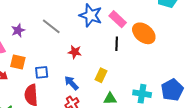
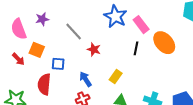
gray line: (51, 26) -> (74, 32), moved

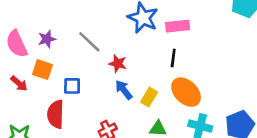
purple star: (42, 19) -> (47, 39), moved
pink rectangle: (141, 25) -> (178, 26), turned -54
orange ellipse: (164, 43) -> (186, 92), moved
blue arrow: (86, 79) -> (124, 90), moved

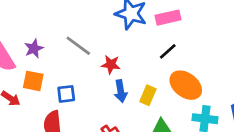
black line: (173, 58) -> (168, 51), turned 48
blue arrow: (124, 90) -> (121, 91), turned -144

